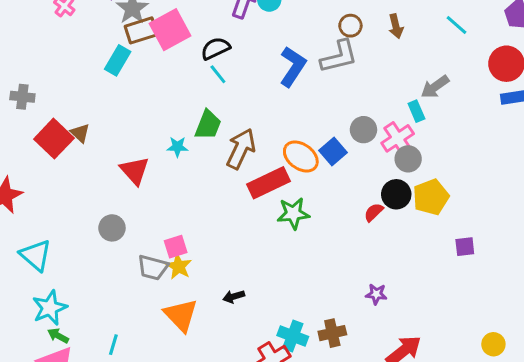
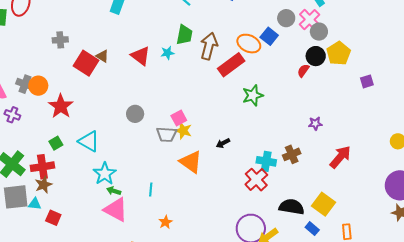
red triangle: (135, 171) -> (141, 56), moved
green star: (293, 213) -> (253, 95), moved

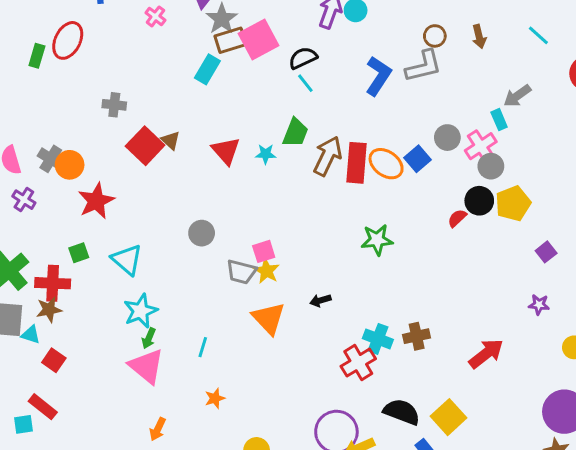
red rectangle: (231, 65) -> (357, 163), moved, turned -60
purple square: (367, 81) -> (546, 252), turned -32
purple star: (315, 124) -> (539, 305), moved
green arrow: (114, 191) -> (149, 338), turned -96

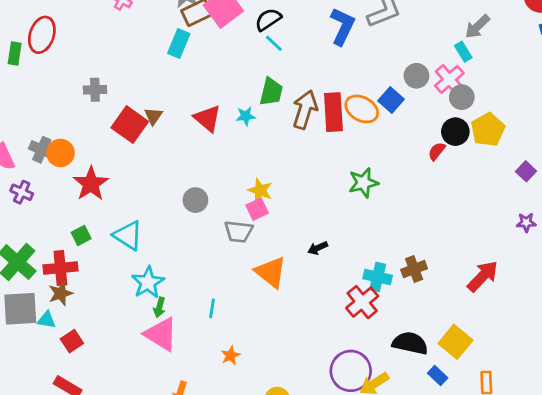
brown triangle: (171, 140) -> (153, 116), turned 30
yellow star: (267, 271) -> (260, 190), moved
red square: (54, 360) -> (72, 341), turned 30

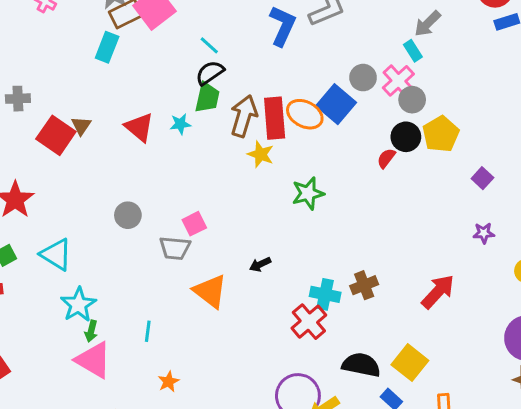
black semicircle: (268, 20) -> (210, 73), moved
blue square: (391, 100) -> (336, 104), size x1.4
yellow star: (260, 190) -> (261, 154), moved

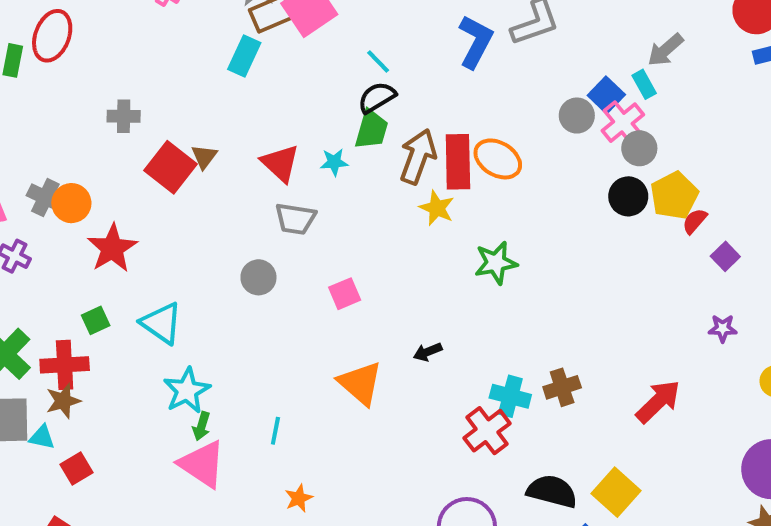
blue square: (336, 104) -> (606, 95), moved, size x0.7
red semicircle: (386, 158) -> (695, 221), moved
gray trapezoid: (175, 248) -> (295, 219), moved

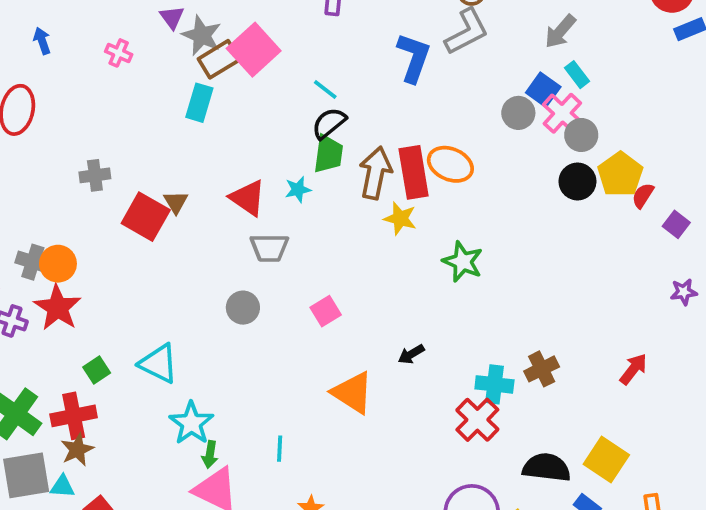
gray arrow: (665, 50) -> (560, 31), moved
red star: (112, 248) -> (58, 308), moved
green star: (496, 263) -> (463, 262), turned -30
red arrow: (658, 401) -> (633, 369), size x0.7

